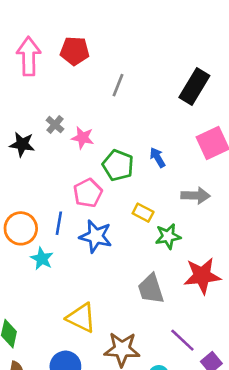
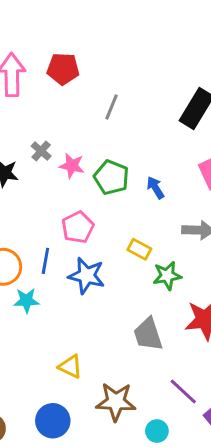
green pentagon: (118, 165) -> (111, 177), moved
cyan star: (42, 259) -> (26, 301), turned -30
yellow triangle: (81, 318) -> (70, 367), size x0.7

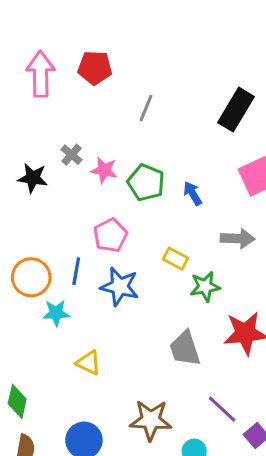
yellow triangle: (70, 367) -> (89, 363), moved

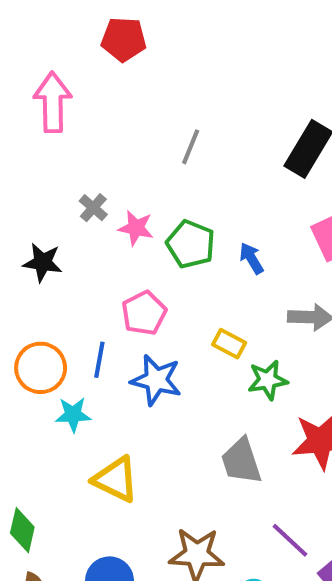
red pentagon: (95, 68) -> (124, 39), moved
black star: (33, 178) -> (43, 262), moved
yellow triangle: (89, 363) -> (116, 479), size x1.4

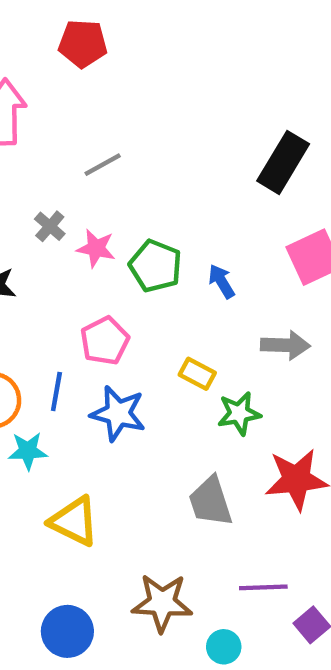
gray line: (191, 147) -> (103, 165), moved, turned 39
purple line: (290, 540) -> (263, 587), turned -45

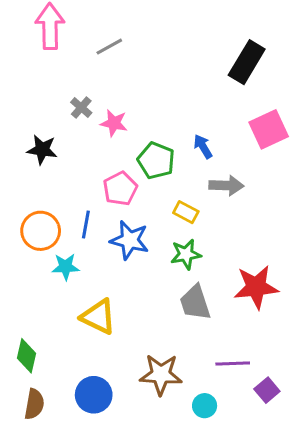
gray line: (103, 165) -> (109, 47), moved
green pentagon: (155, 266) -> (156, 161), moved
gray arrow: (285, 345) -> (226, 186), moved
green star: (239, 413) -> (186, 254), moved

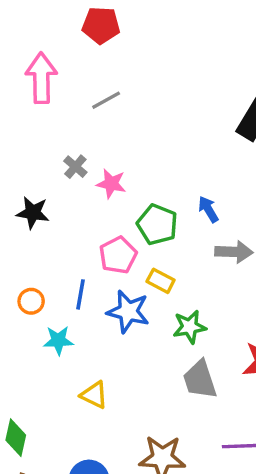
yellow rectangle: (186, 212) -> (161, 281), moved
orange circle: (41, 231) -> (31, 301), size x0.6
yellow triangle: (98, 317) -> (94, 395), size x0.7

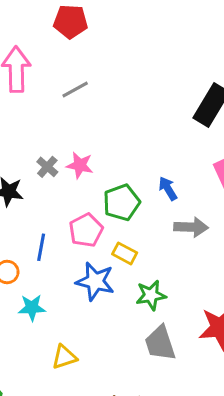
gray cross: (75, 167) -> (47, 167), moved
green pentagon: (157, 225) -> (122, 202), turned 30
blue line: (81, 294) -> (41, 247), moved
yellow triangle: (94, 395) -> (64, 357), turned -44

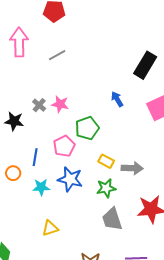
blue arrow: (168, 188) -> (117, 99), moved
gray arrow: (191, 227) -> (132, 168), moved
yellow rectangle: (125, 253) -> (106, 161), moved
cyan star: (32, 308) -> (41, 187), moved

